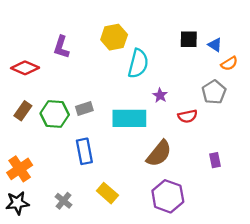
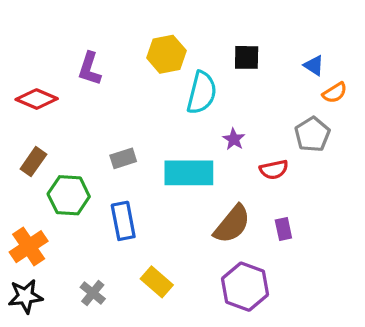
black square: (189, 39) -> (247, 57), moved
green hexagon: (55, 114) -> (69, 195), moved
purple rectangle: (215, 160) -> (283, 229), moved

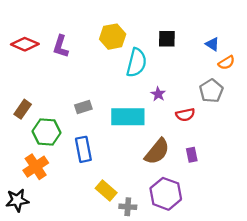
red diamond: (37, 99) -> (25, 44), moved
orange cross: (29, 247) -> (36, 167), moved
gray cross: (93, 293) -> (128, 207), moved, turned -35

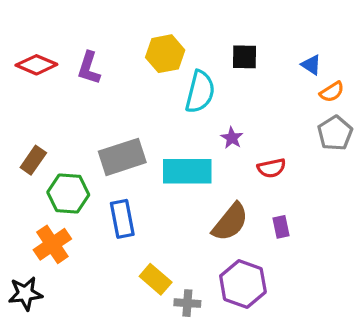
gray pentagon: (211, 91) -> (335, 133), moved
gray rectangle: (83, 107) -> (122, 157), size x1.8

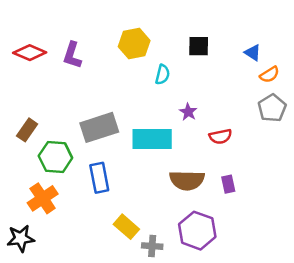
cyan semicircle: (200, 92) -> (162, 75), size x0.6
brown semicircle: (230, 222) -> (187, 180), turned 52

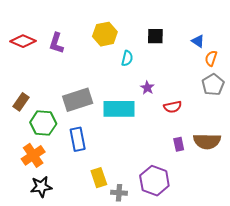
orange semicircle: (269, 75) -> (211, 58), turned 140
brown semicircle: (187, 180) -> (207, 141), moved
yellow rectangle: (126, 227) -> (99, 178), turned 30
black star: (21, 238) -> (41, 187), moved

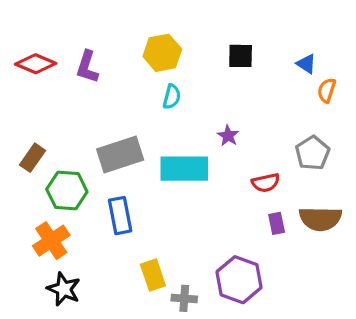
cyan semicircle: (127, 58) -> (172, 97), moved
gray pentagon: (213, 85) -> (313, 153), moved
red semicircle: (173, 107) -> (266, 183), moved
black star: (41, 187) -> (64, 289), turned 30

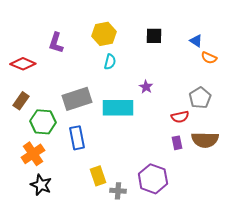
red diamond: (36, 64) -> (23, 64), moved
orange semicircle: (327, 90) -> (209, 58), turned -84
red semicircle: (266, 183) -> (180, 117), moved

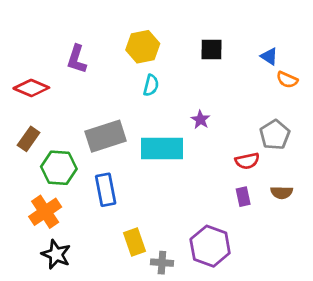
brown semicircle: (205, 140) -> (282, 193), size x0.6

